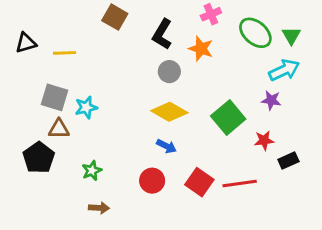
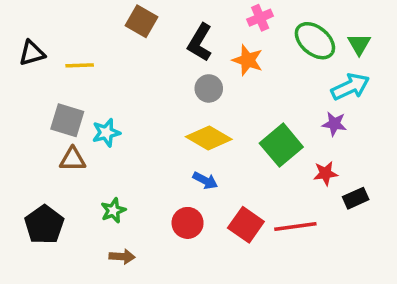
black pentagon: (39, 158) -> (44, 225), moved

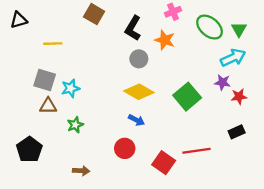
black triangle: (32, 53) -> (19, 20), moved
red star: (326, 173) -> (239, 97), moved
green star: (113, 211) -> (75, 125), moved
red square: (246, 225) -> (164, 163), moved

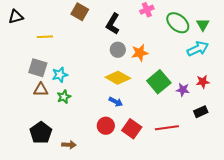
orange star: (165, 40) -> (140, 53), moved, turned -30
purple star: (222, 82) -> (183, 90), moved
green star: (75, 125) -> (64, 97), moved
black pentagon: (29, 150) -> (41, 133), moved
red square: (164, 163) -> (132, 129), moved

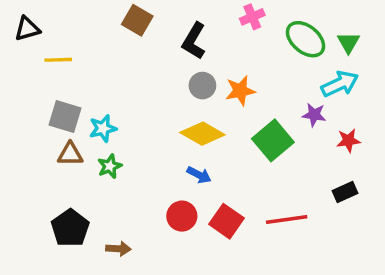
yellow line: (45, 37) -> (58, 60), moved
purple star: (183, 90) -> (314, 115), moved

